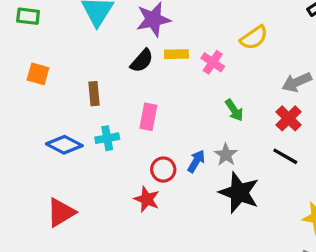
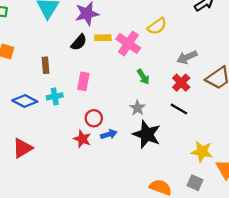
pink cross: (213, 62) -> (128, 43), size x1.5
blue arrow: (196, 161) -> (109, 134), moved, turned 42

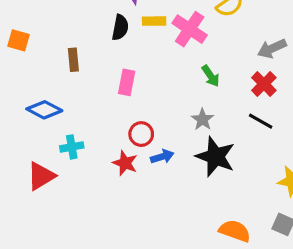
black semicircle: (79, 42) -> (120, 27), turned -30
cyan cross: (55, 96) -> (72, 147), moved

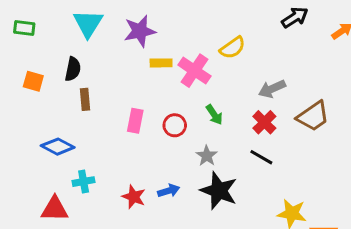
black semicircle: (120, 27) -> (73, 69), moved
red circle: (141, 134) -> (175, 125), moved
red triangle: (41, 176) -> (55, 209), turned 32

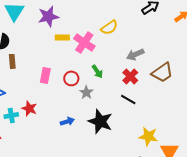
gray star: (207, 156) -> (86, 92), moved
red star: (134, 197) -> (29, 108), moved

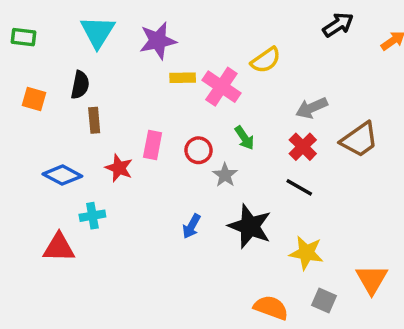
red star: (29, 108) -> (119, 168), moved
blue arrow: (67, 121) -> (191, 226), turned 136
yellow star: (148, 136) -> (306, 253), moved

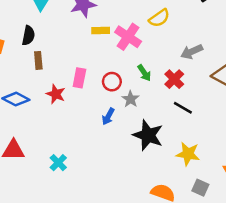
red cross: (303, 147) -> (174, 79), moved
cyan cross: (92, 216) -> (58, 163), moved, turned -35
blue arrow: (191, 226) -> (108, 117), moved

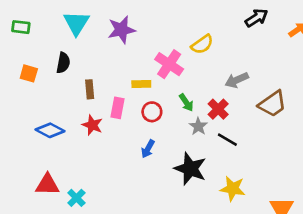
yellow rectangle: (101, 31) -> (141, 84), moved
brown rectangle: (38, 60) -> (90, 89), moved
gray star: (131, 99) -> (198, 126), moved
cyan cross: (58, 163) -> (76, 198), moved

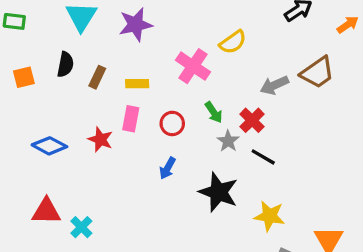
orange square: (29, 73) -> (24, 77), turned -30
yellow rectangle: (141, 84) -> (137, 84), moved
brown rectangle: (90, 89) -> (97, 77), moved, turned 30
brown trapezoid: (272, 104) -> (317, 72), moved

